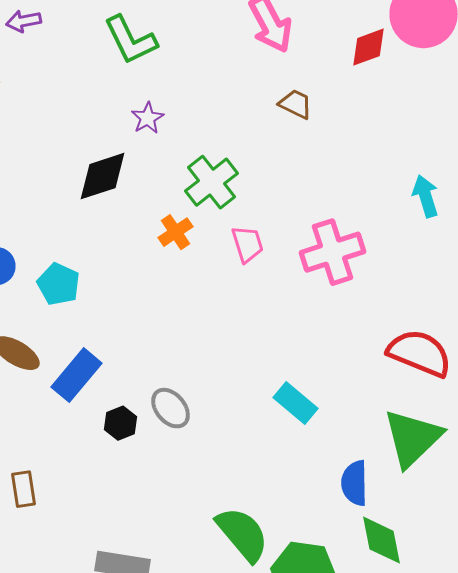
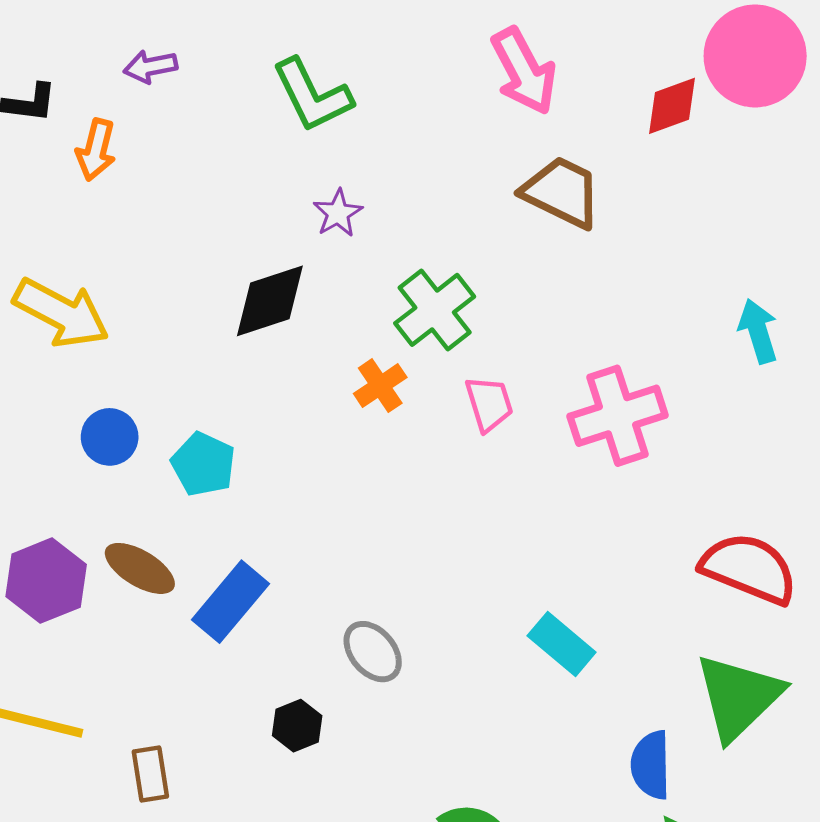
brown trapezoid: (296, 104) -> (562, 192), size x1.6
black hexagon: (120, 423) -> (297, 726), moved

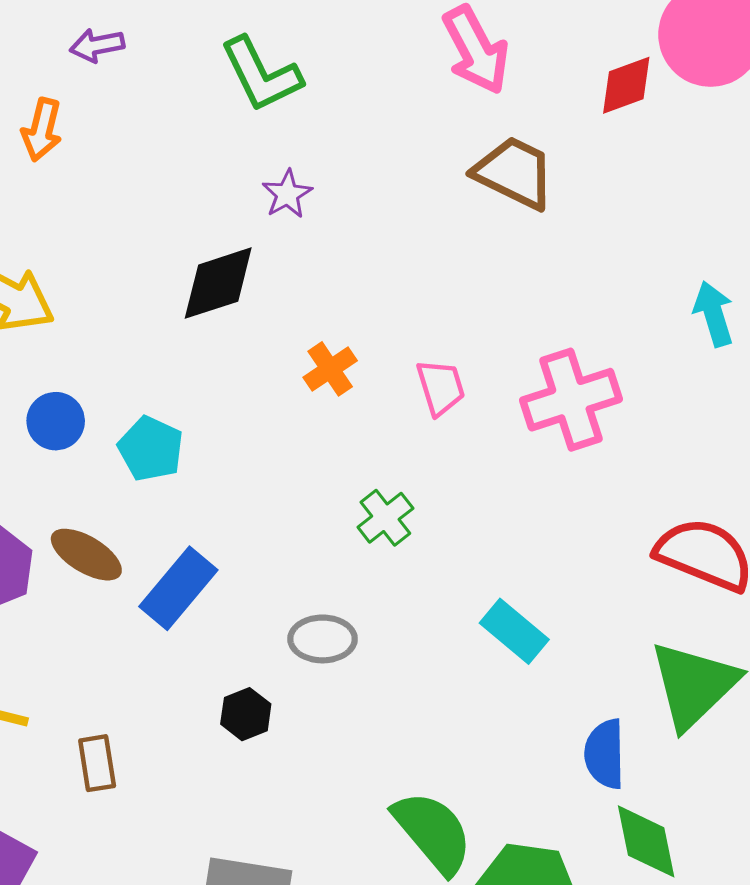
green cross: (435, 310) -> (385, 518), moved, size x0.7
gray ellipse: (373, 652) -> (323, 639), turned -50

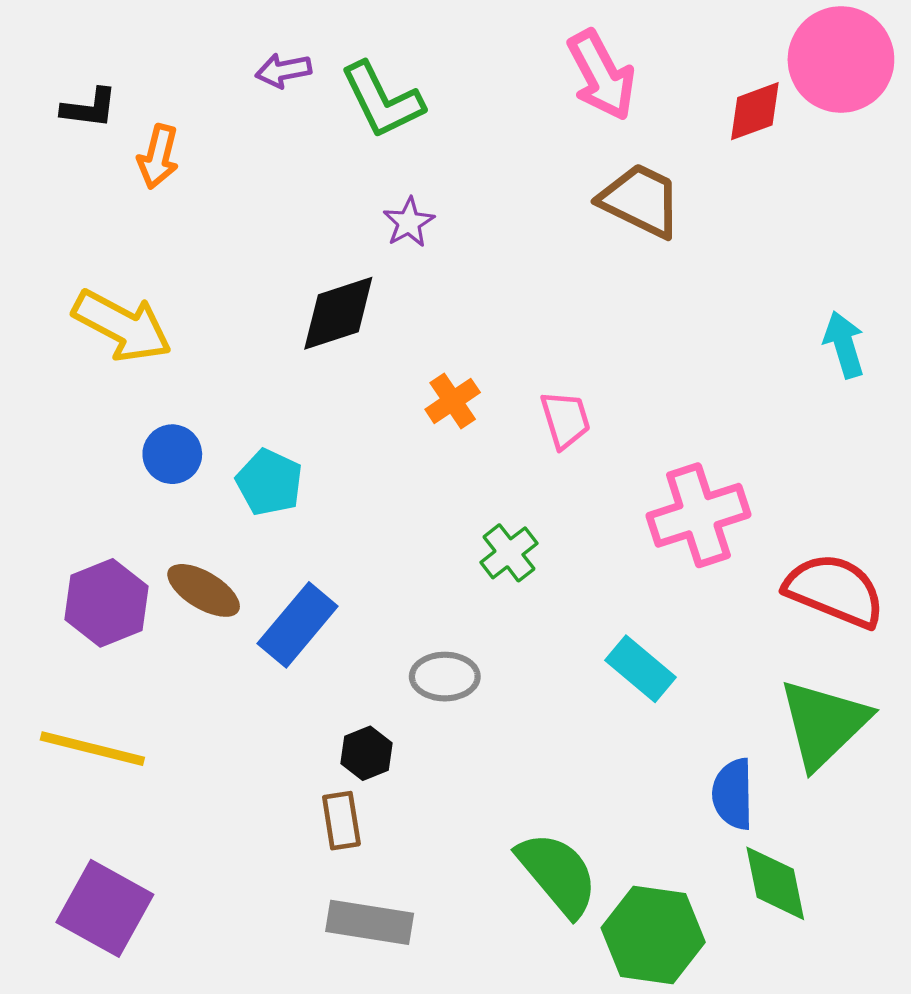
purple arrow: (97, 45) -> (283, 70), moved
pink cross: (571, 400) -> (698, 515), moved
brown rectangle: (97, 763) -> (341, 821), moved

